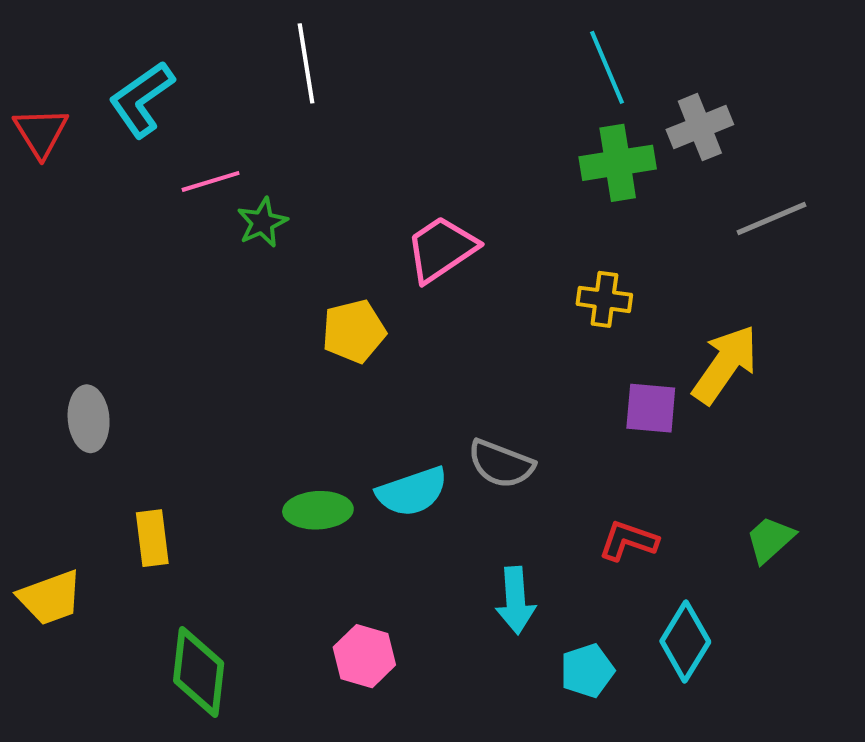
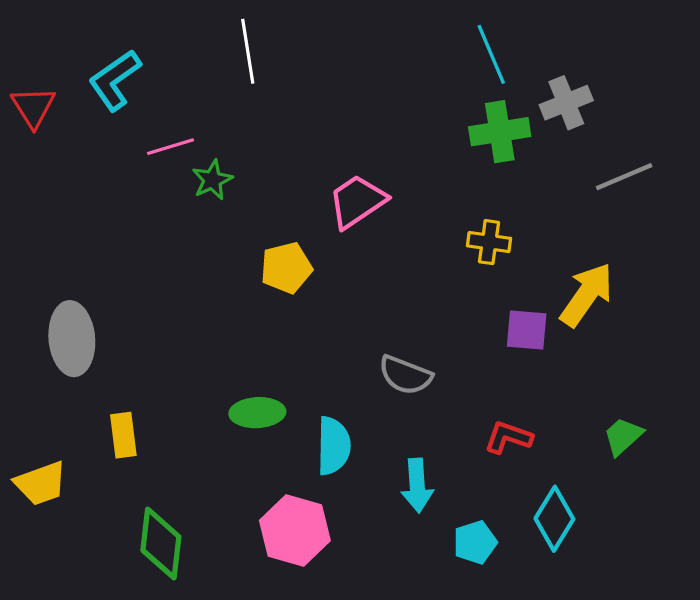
gray ellipse: (89, 419) -> (72, 339), size x1.4
cyan semicircle: (412, 492) -> (334, 446), moved, turned -70
pink hexagon: (364, 656) -> (295, 531), size x1.4

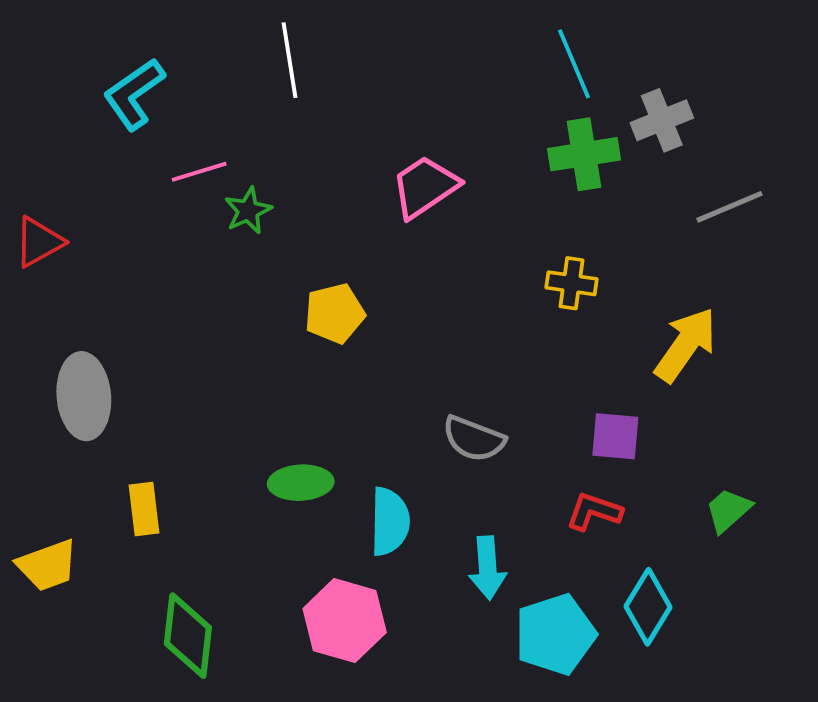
red triangle: (33, 107) -> (39, 242), moved, turned 33
pink trapezoid: (357, 201) -> (425, 187), moved
purple square: (527, 330) -> (615, 436), moved
cyan pentagon: (475, 542) -> (555, 634), size x1.6

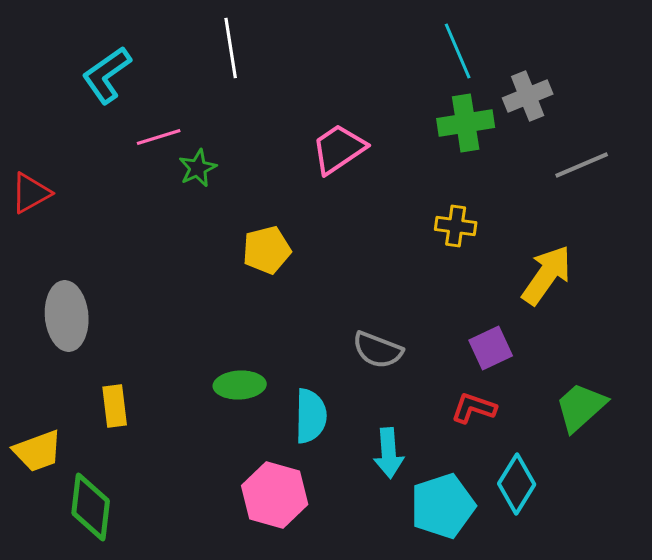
purple square: (615, 436) -> (491, 348), turned -30
green trapezoid: (728, 510) -> (581, 407), size x1.4
green diamond: (188, 636) -> (91, 507), moved

